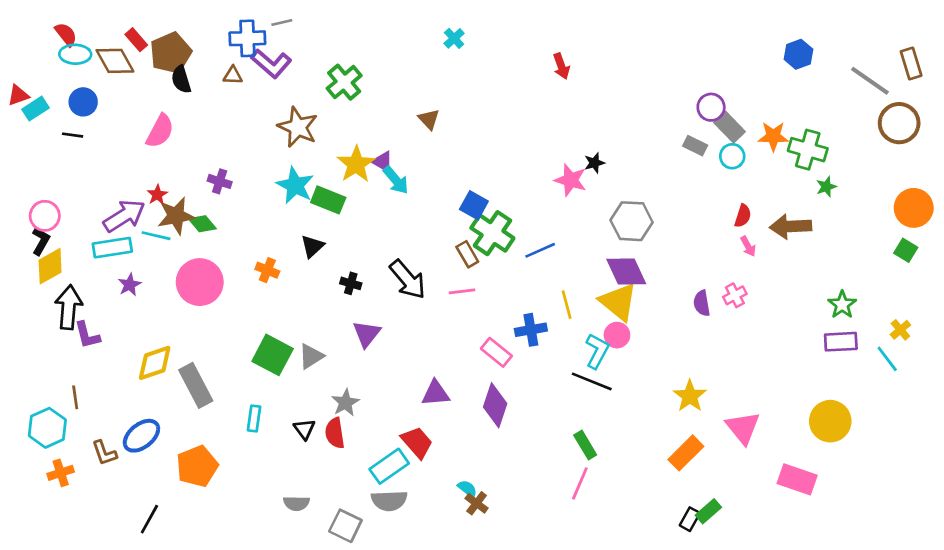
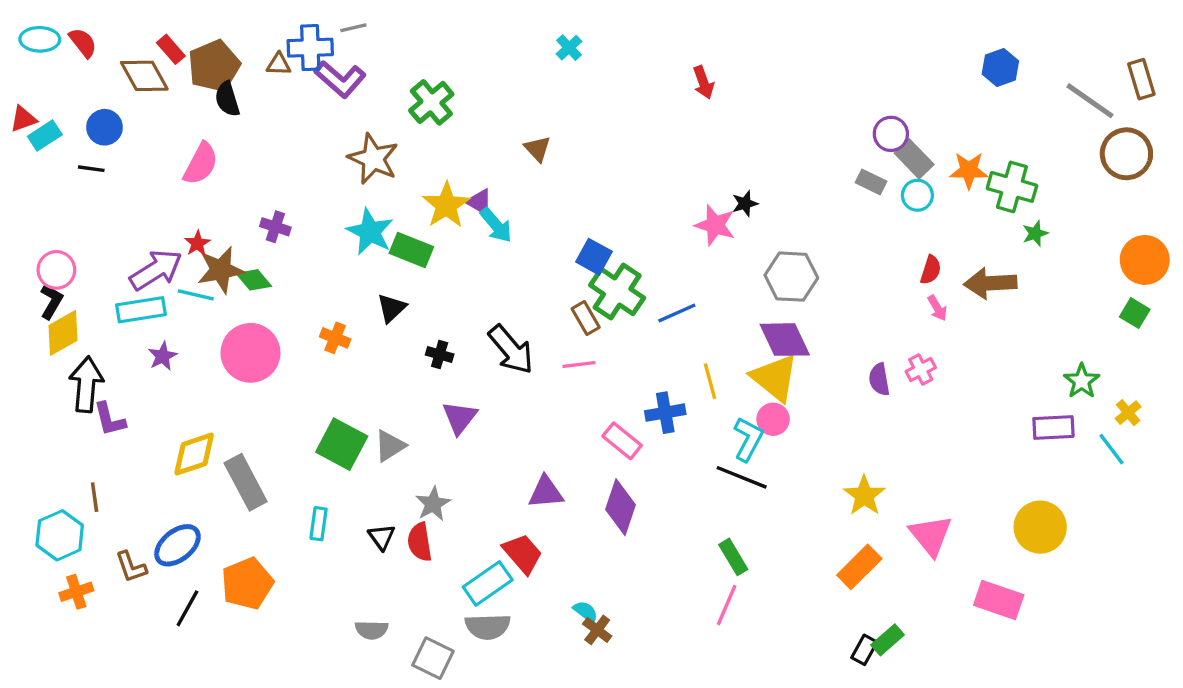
cyan ellipse: (75, 54) -> (40, 39), moved
brown triangle: (233, 75) -> (279, 64), moved
green star: (842, 305) -> (1082, 381), moved
black line: (149, 519) -> (187, 608), moved

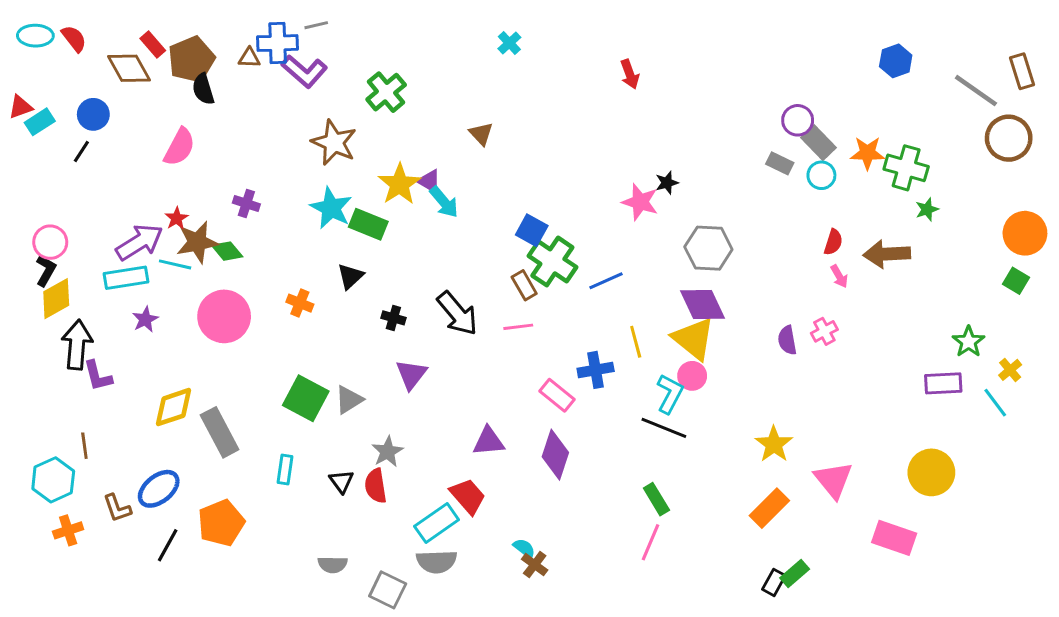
black line: (91, 169) -> (81, 151), turned -65

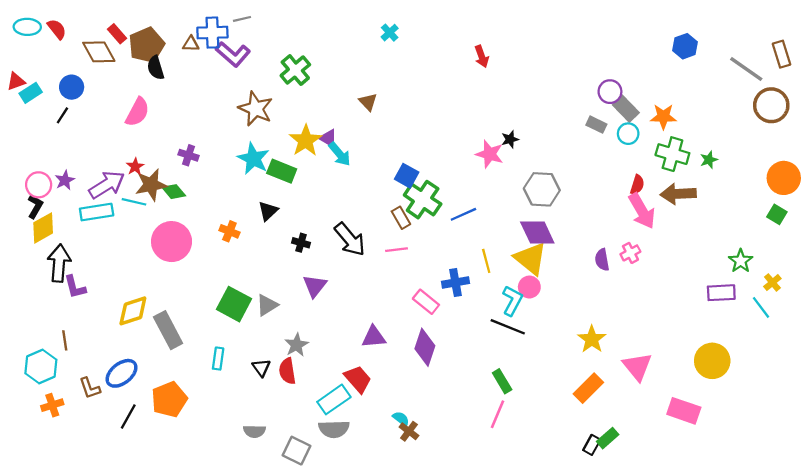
green cross: (906, 168) -> (672, 154), moved
pink arrow: (839, 276) -> (642, 211), size x2.0
purple star: (145, 319) -> (65, 180), moved

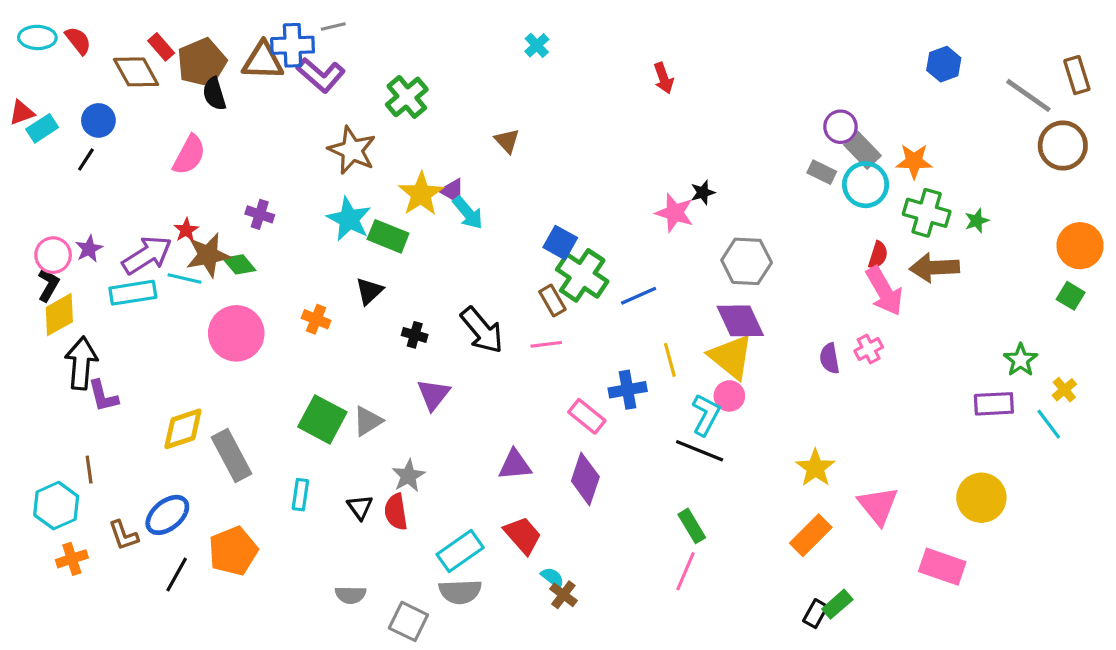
brown triangle: (191, 44) -> (263, 61), size x1.8
cyan circle: (628, 134) -> (866, 185), size x1.5
red trapezoid: (358, 379) -> (523, 535), moved

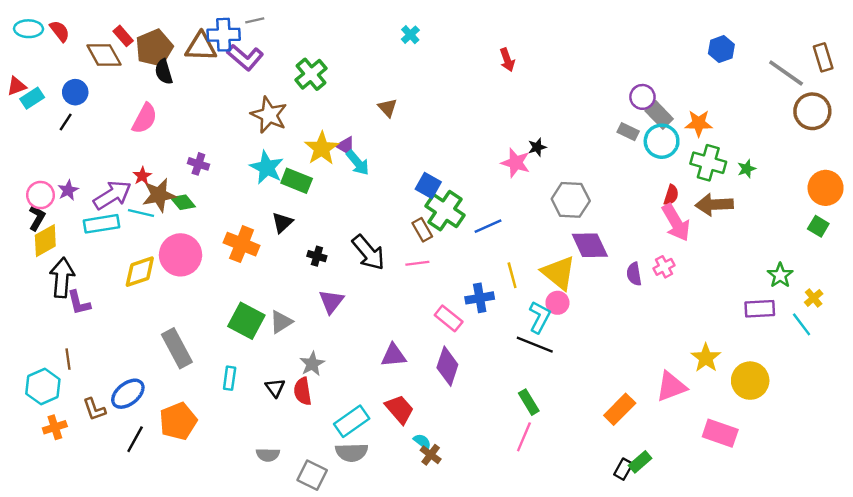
orange cross: (316, 319) -> (242, 244), size x1.6
purple diamond: (740, 321) -> (590, 245), moved
yellow diamond: (183, 429) -> (140, 272), moved
yellow star: (815, 468) -> (706, 358), moved
pink triangle: (878, 506) -> (671, 387), turned 48

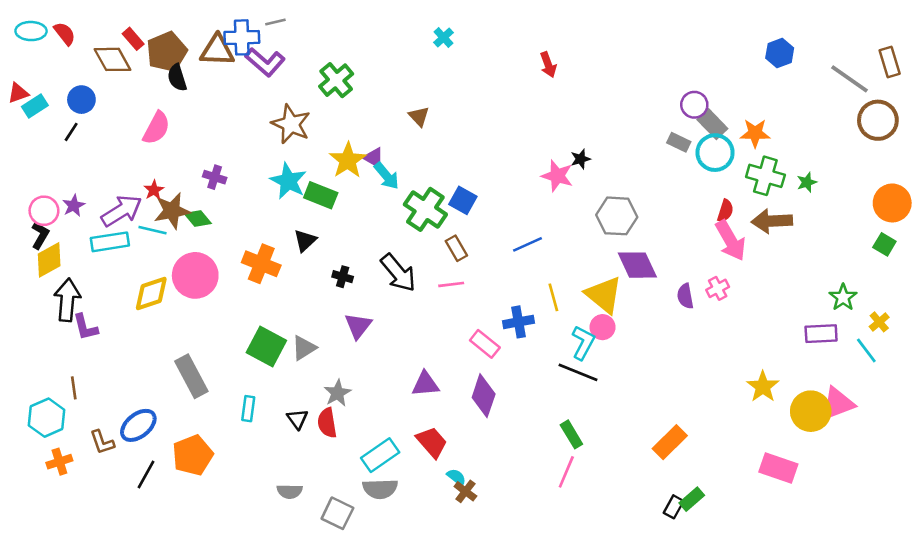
green cross: (445, 211) -> (425, 209), moved
pink triangle: (671, 387) -> (838, 403), moved

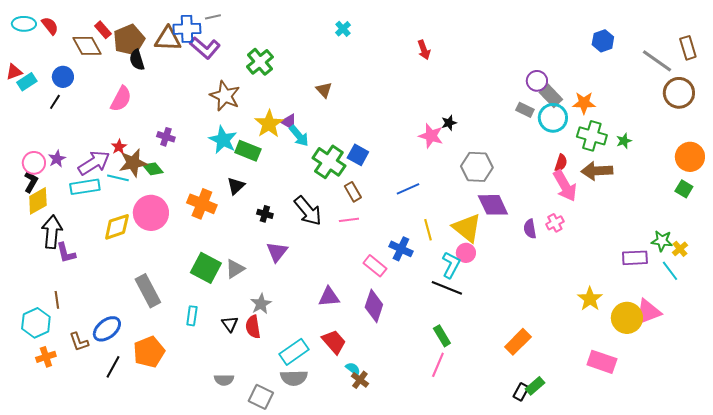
green star: (843, 297) -> (662, 241), moved, turned -30
blue cross: (518, 322) -> (401, 249), turned 35

